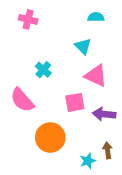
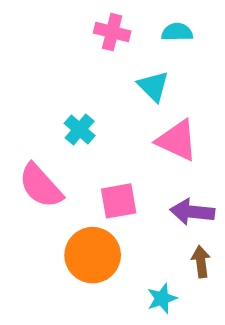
pink cross: (28, 19) -> (112, 32), moved
pink square: (75, 102) -> (119, 201), moved
brown arrow: (108, 150) -> (201, 262), moved

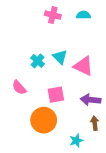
cyan triangle: (153, 86) -> (60, 57), moved
pink semicircle: (41, 186) -> (19, 87), size x0.7

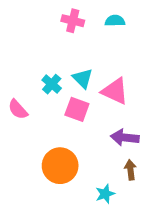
pink semicircle: (19, 87) -> (18, 109), moved
pink square: (56, 95) -> (77, 109), moved, turned 30

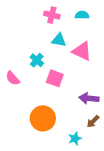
cyan triangle: (83, 78) -> (59, 40), moved, turned -35
pink triangle: (115, 91) -> (82, 51), moved
brown arrow: (130, 170) -> (93, 121), turned -128

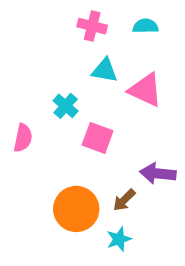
pink semicircle: (13, 78) -> (23, 138), turned -126
brown arrow: (93, 121) -> (124, 200), moved
cyan star: (75, 138) -> (119, 239), moved

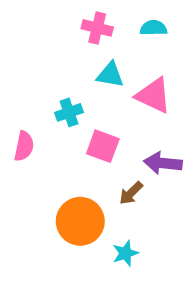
cyan cross: (66, 106) -> (69, 112), turned 30
purple arrow: (158, 173) -> (163, 163), moved
brown arrow: (124, 200) -> (131, 193), moved

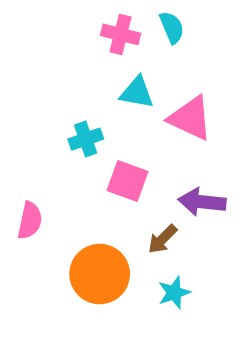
cyan semicircle: (153, 28) -> (172, 27), moved, turned 68
pink semicircle: (24, 146) -> (30, 220), moved
cyan star: (125, 253) -> (174, 293), moved

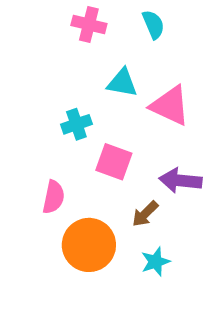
pink cross: (121, 34) -> (89, 24), moved
pink semicircle: (30, 220) -> (54, 197), moved

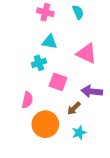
cyan triangle: (122, 83) -> (50, 42), moved

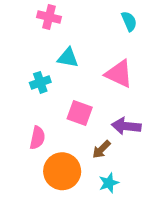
pink cross: (45, 12) -> (49, 17), moved
cyan semicircle: (78, 12) -> (129, 21), moved
cyan cross: (39, 63) -> (40, 82), moved

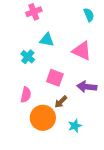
pink cross: (49, 17) -> (34, 12), turned -35
cyan cross: (40, 82) -> (28, 57), turned -32
brown arrow: (101, 149) -> (61, 102), moved

